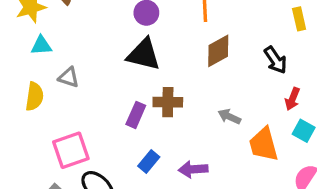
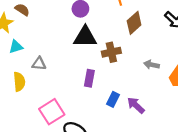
brown cross: (168, 102) -> (111, 52), moved
blue rectangle: (149, 162) -> (113, 99), moved
purple arrow: (193, 169) -> (136, 105), turned 60

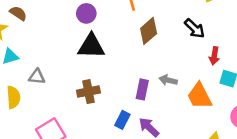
brown cross: (111, 52) -> (88, 92), moved
purple rectangle: (89, 78) -> (142, 89), moved

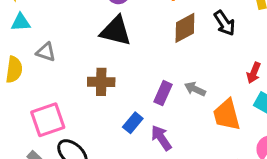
black arrow: (195, 28) -> (225, 23), moved

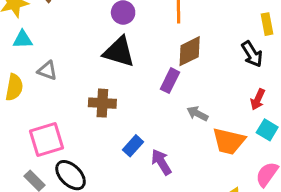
black arrow: (225, 23) -> (252, 54), moved
purple rectangle: (163, 93) -> (170, 81), moved
orange trapezoid: (227, 115) -> (229, 141), turned -64

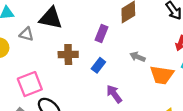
black triangle: (119, 52) -> (51, 18), moved
purple rectangle: (170, 81) -> (102, 33), moved
blue rectangle: (133, 146) -> (98, 65), moved

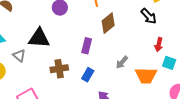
gray triangle: (26, 34) -> (19, 56), turned 32
gray arrow: (138, 57) -> (122, 62), turned -64

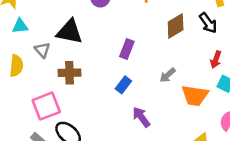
brown diamond: (108, 23) -> (176, 26), moved
brown cross: (59, 69) -> (69, 73), moved

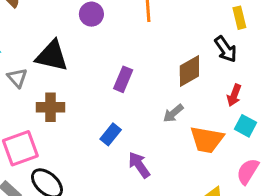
brown diamond: (176, 26) -> (189, 71), moved
blue rectangle: (123, 85) -> (111, 134), moved

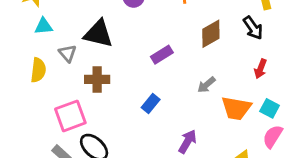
brown diamond: (189, 71) -> (211, 34), moved
purple rectangle: (123, 79) -> (162, 55), turned 35
cyan square: (245, 126) -> (270, 108), moved
purple arrow: (139, 165) -> (188, 141), moved, turned 65

